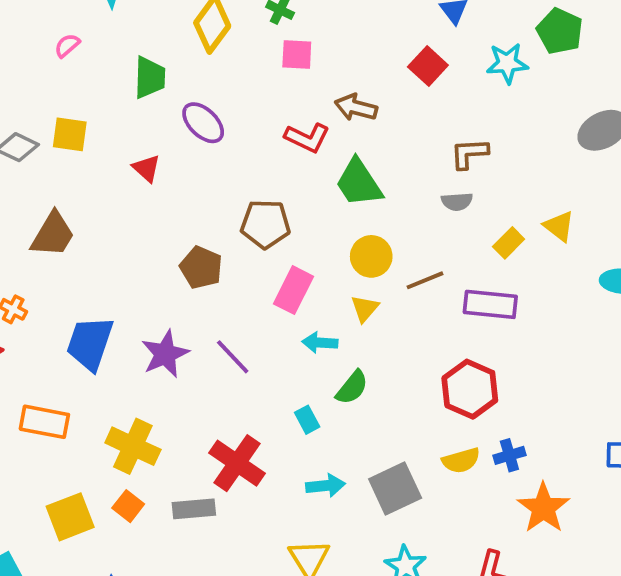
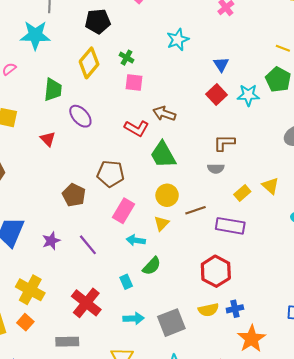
red square: (428, 66) -> (217, 95), moved
purple star: (165, 354) -> (51, 241), size x0.7
gray rectangle: (194, 509) -> (67, 342), moved

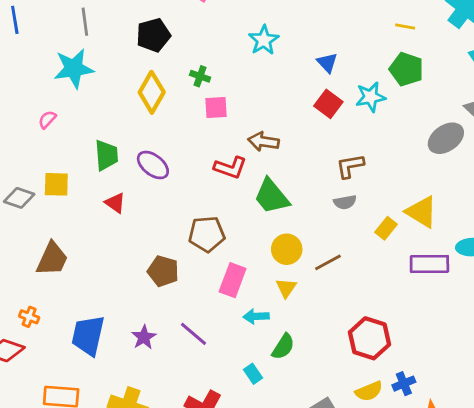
green trapezoid: (53, 90) -> (106, 155), moved
yellow triangle: (270, 186) -> (422, 212), size x1.4
purple rectangle: (230, 226) -> (429, 264), moved

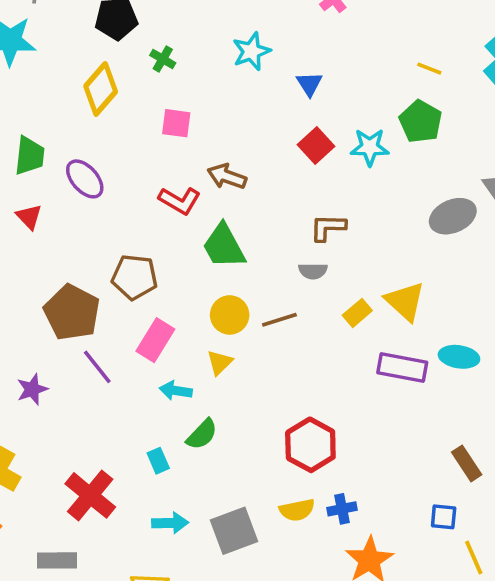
blue triangle: (327, 63) -> (309, 84), moved
green cross: (200, 76) -> (163, 59), moved
brown line: (328, 262) -> (279, 320), moved
brown pentagon: (163, 271) -> (72, 312), size x1.4
purple line: (193, 334) -> (97, 367), moved

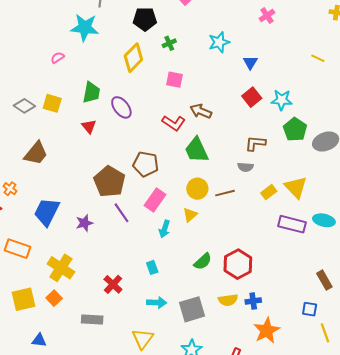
green cross: (163, 59) -> (169, 43), turned 32
green pentagon: (421, 122) -> (295, 129), moved
cyan arrow: (176, 391) -> (165, 229), turned -84
green semicircle: (202, 434) -> (203, 261), moved
red cross: (90, 495) -> (113, 284), size x0.7

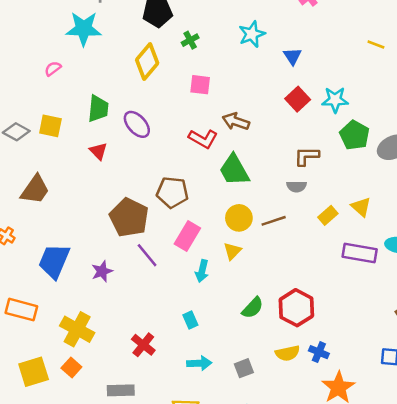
yellow triangle: (296, 187) -> (361, 207), size x0.7
blue cross: (253, 301) -> (319, 352), turned 35
gray square: (192, 309) -> (244, 368), size x0.6

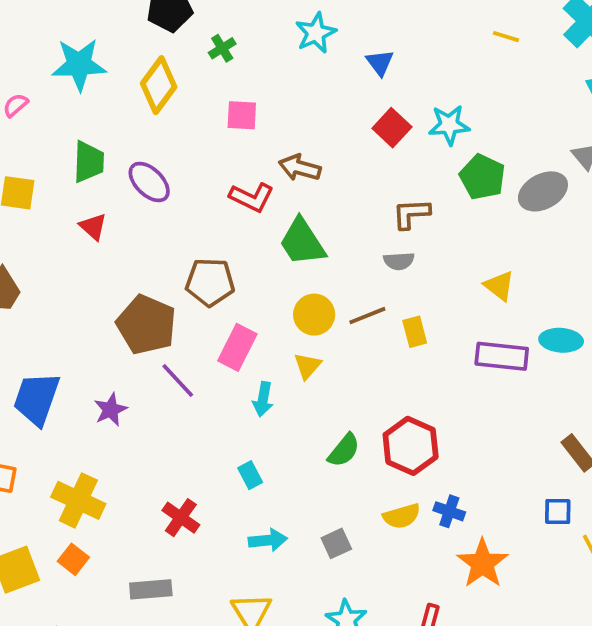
cyan star: (84, 29) -> (79, 65), moved
yellow rectangle: (328, 215) -> (415, 332), moved, turned -60

